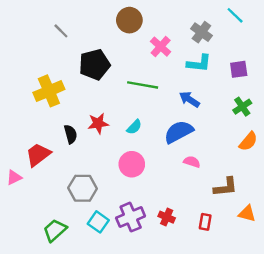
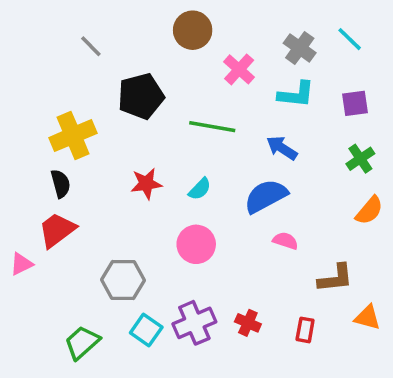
cyan line: (235, 15) -> (350, 39), moved
black semicircle: (71, 134) -> (61, 184), moved

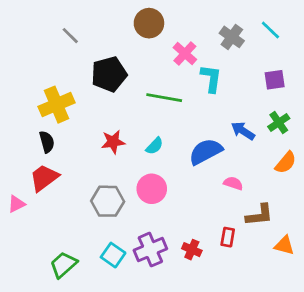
cyan L-shape: (296, 94) -> (211, 78), moved, turned -88
blue arrow: (282, 148) -> (243, 131), moved
pink semicircle: (285, 241) -> (233, 183), moved
gray hexagon: (123, 280) -> (108, 201), moved
red rectangle: (305, 330) -> (228, 237), moved

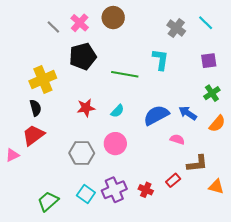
pink cross: (185, 54) -> (80, 23), moved
blue arrow: (243, 131) -> (188, 113), moved
red rectangle: (228, 237) -> (173, 180), turned 40

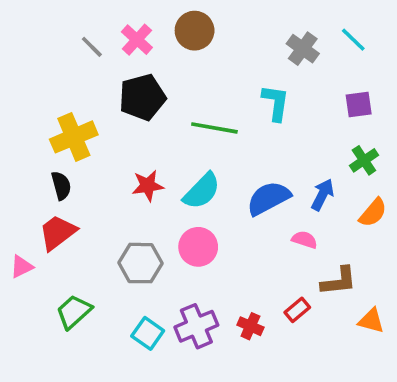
cyan semicircle: (117, 111) -> (202, 191), size x1.6
blue arrow: (188, 113) -> (323, 195), turned 84
green trapezoid: (48, 201) -> (74, 312), moved

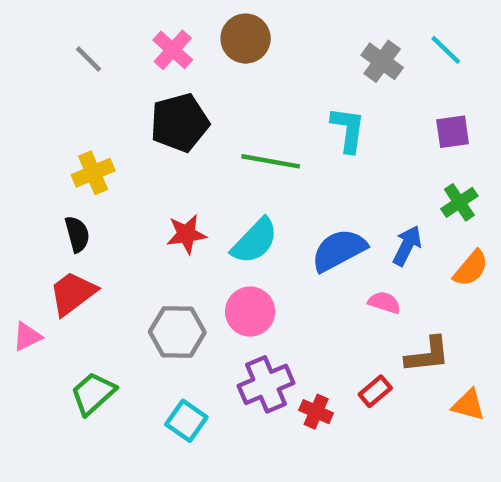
gray line: (92, 47) -> (89, 59), moved
yellow cross: (74, 137) -> (93, 173), size x0.7
purple cross: (196, 326) -> (266, 384), moved

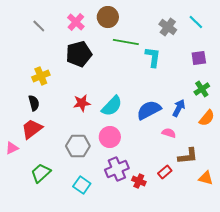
green line: (271, 161) -> (126, 42), moved

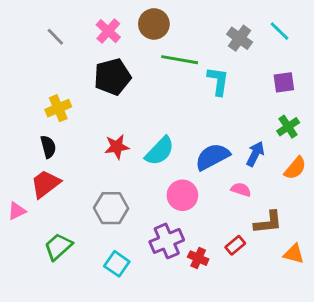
pink circle: (110, 137) -> (182, 195), moved

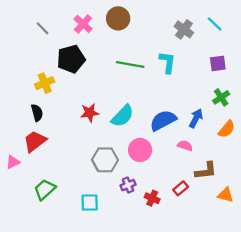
green line: (180, 60) -> (130, 64), moved
black pentagon: (112, 77) -> (71, 59), moved
gray hexagon: (111, 208) -> (105, 160), moved
purple cross: (167, 241) -> (128, 185), size x0.6
cyan square: (117, 264) -> (90, 203), turned -36

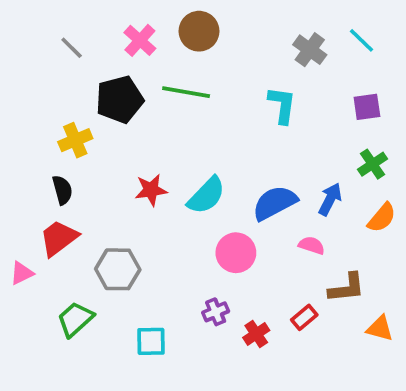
green line: (130, 64) -> (186, 92), moved
gray hexagon: (105, 160) -> (118, 269), moved
red cross: (152, 198) -> (256, 334), turned 32

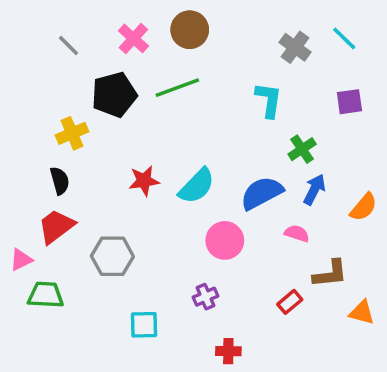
green line: (186, 92) -> (177, 88), turned -30
green cross: (373, 164) -> (302, 149), moved
green trapezoid: (75, 319) -> (46, 295), moved, turned 45
red cross: (256, 334) -> (228, 351), moved, turned 35

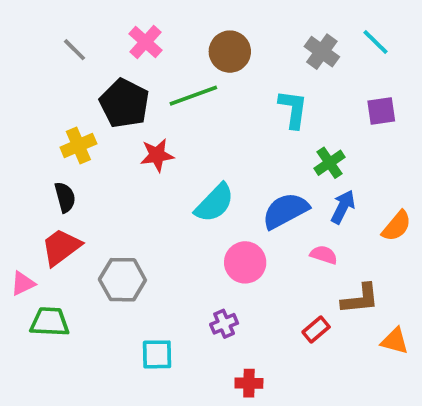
brown circle: (190, 30) -> (230, 52), moved
black pentagon: (114, 95) -> (124, 103), turned -30
red star: (144, 181) -> (157, 155), moved

